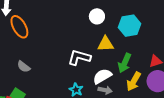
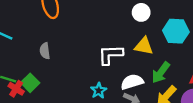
white L-shape: (79, 57) -> (110, 55), turned -30
gray semicircle: (24, 67) -> (45, 51), turned 32

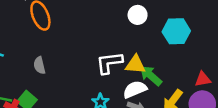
yellow triangle: (144, 46) -> (135, 65), moved
green arrow: (161, 72) -> (151, 76), moved, turned 100

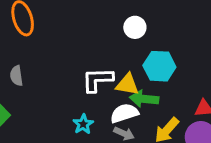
cyan hexagon: (176, 31) -> (159, 66), moved
green arrow: (151, 76) -> (144, 99), turned -40

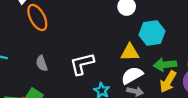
white L-shape: (97, 80) -> (82, 64), moved
green arrow: (144, 99) -> (165, 65), moved

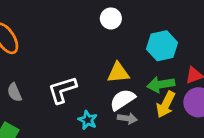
cyan hexagon: (152, 33) -> (162, 46), moved

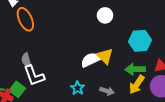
yellow triangle: (118, 73) -> (105, 56), turned 42
white L-shape: (62, 90) -> (34, 76), moved, turned -100
white semicircle: (123, 100) -> (91, 60), moved

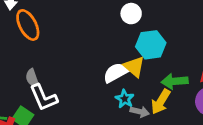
cyan hexagon: (140, 41) -> (151, 45), moved
yellow arrow: (137, 85) -> (161, 102), moved
cyan star: (77, 88) -> (125, 99), moved

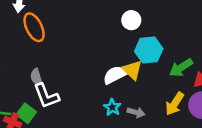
green arrow: (175, 81) -> (181, 68), moved, turned -30
cyan star: (125, 99) -> (112, 107), moved
yellow arrow: (161, 102) -> (175, 104), moved

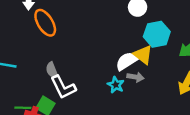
cyan star: (112, 107) -> (116, 85), moved
gray arrow: (136, 112) -> (135, 77), moved

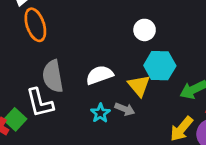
white semicircle: (127, 61) -> (99, 75), moved
gray semicircle: (52, 70) -> (53, 76), moved, size x1.6

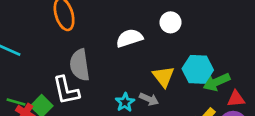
cyan hexagon: (160, 66) -> (198, 69), moved
white semicircle: (99, 75) -> (129, 38), moved

